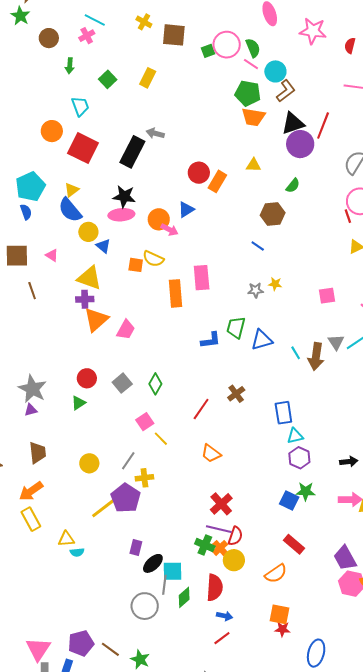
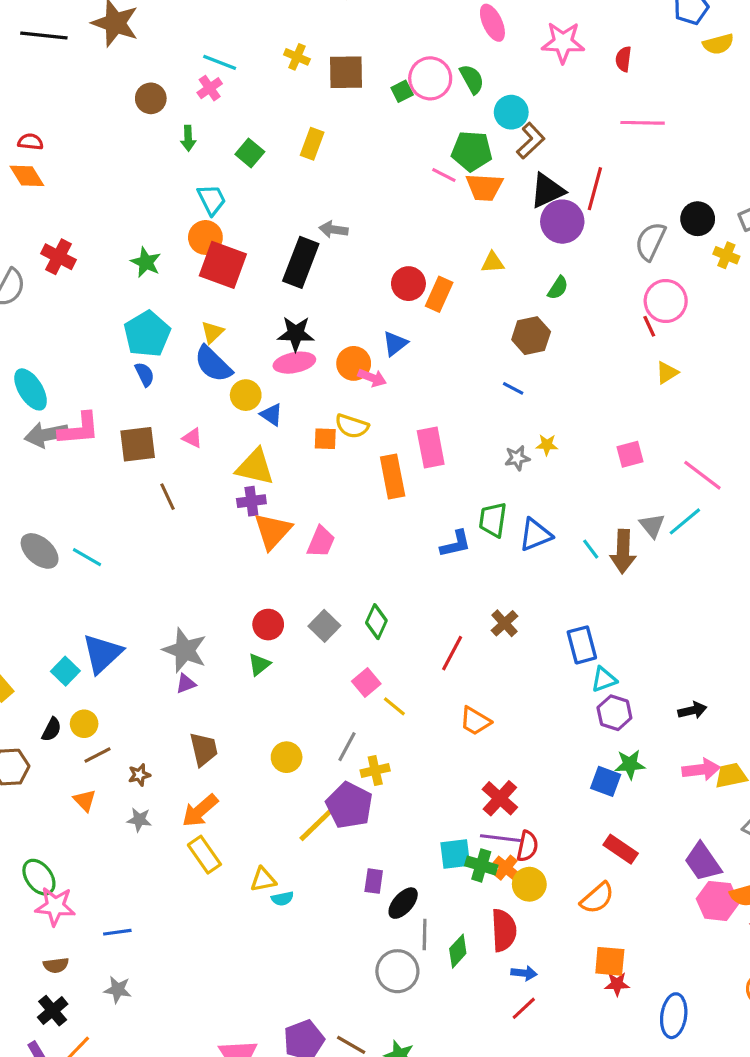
green star: (20, 16) -> (146, 262), moved
pink line: (251, 64) -> (444, 175), moved
orange circle: (52, 131) -> (205, 237), moved
cyan square: (172, 571) -> (455, 854), moved

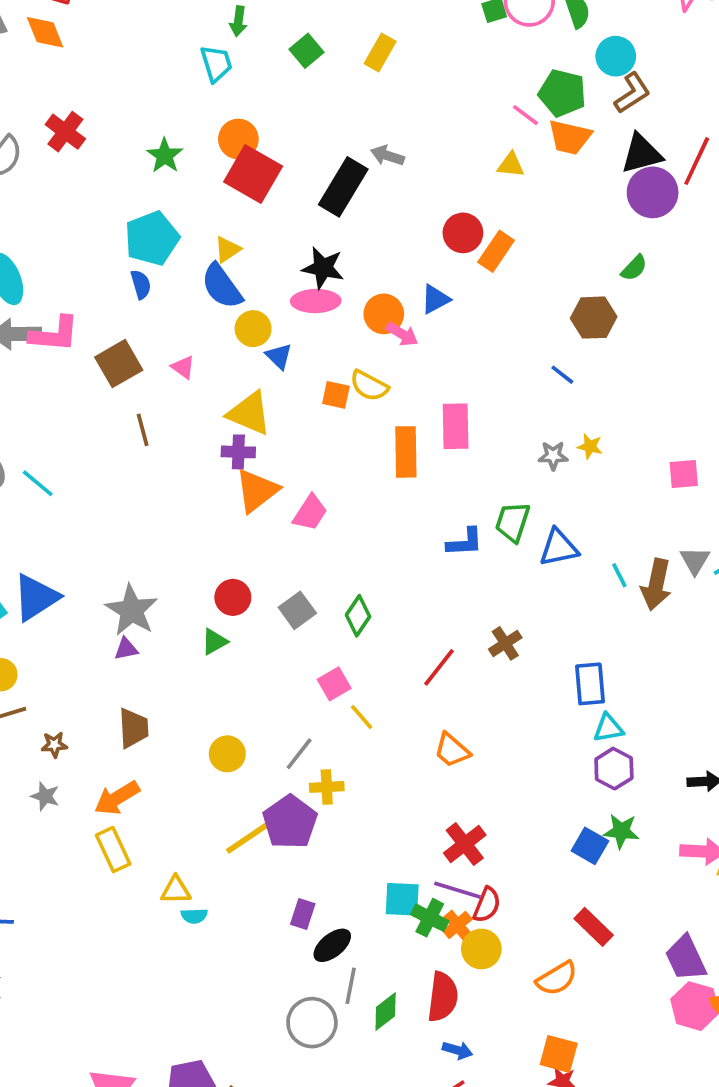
cyan trapezoid: (212, 200) -> (216, 64), moved
yellow triangle: (493, 262) -> (511, 165), moved
brown square: (138, 444) -> (119, 364), turned -33

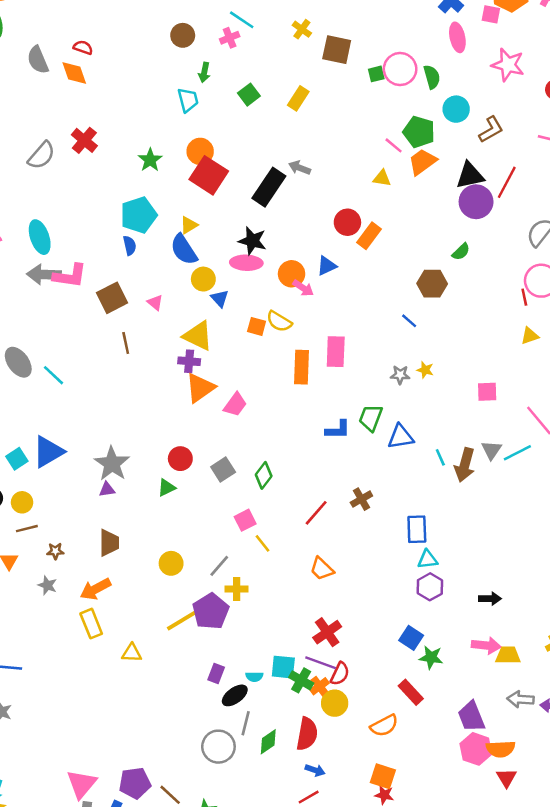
brown L-shape: (632, 93) -> (491, 129), moved
orange trapezoid: (570, 137) -> (422, 162), turned 128
green star: (621, 831) -> (431, 657), moved
cyan semicircle: (194, 916) -> (254, 677), moved

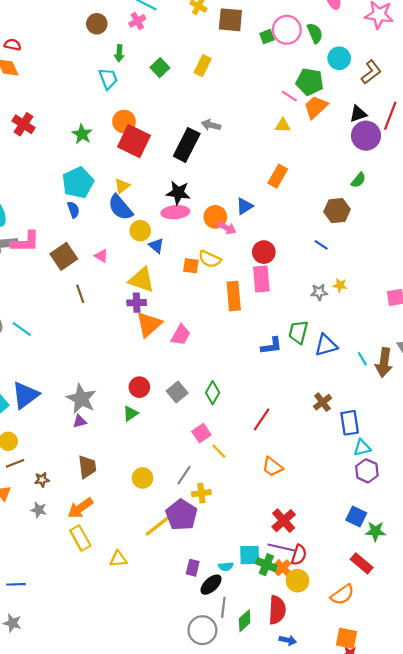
black triangle: (470, 175) -> (358, 114), size x0.7
red circle: (347, 222) -> (264, 252), moved
brown cross: (361, 499) -> (323, 402), moved

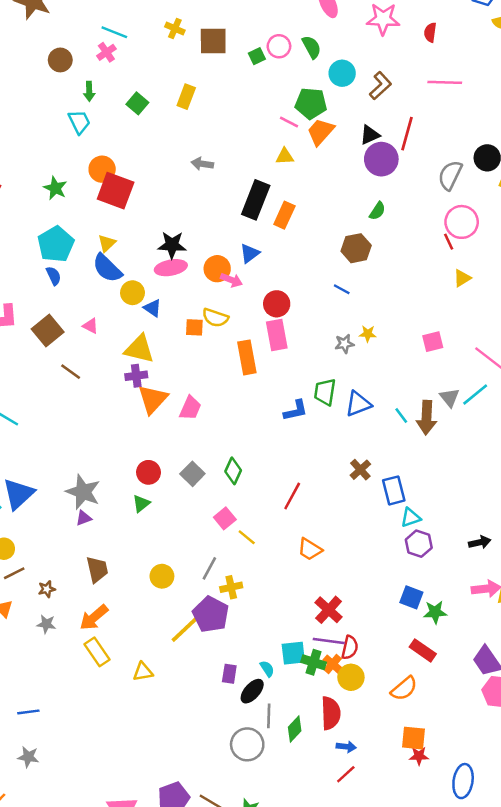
pink circle: (287, 30) -> (279, 46), size x0.7
black rectangle: (187, 145) -> (256, 200), moved
brown line: (80, 294) -> (71, 372), turned -30
cyan semicircle: (226, 566) -> (267, 669), turned -112

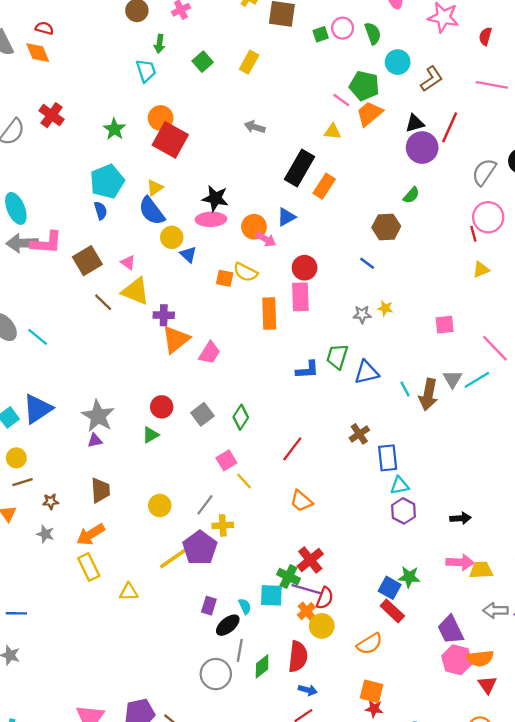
yellow triangle: (139, 349) -> (135, 291), moved
blue square: (411, 597) -> (390, 588), moved
green cross: (314, 662) -> (288, 577), moved

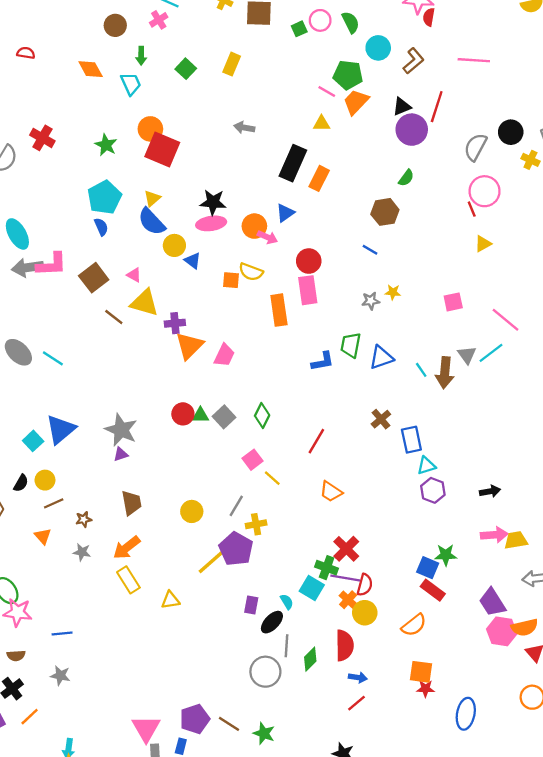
red semicircle: (485, 36) -> (429, 17), moved
orange diamond: (38, 53) -> (91, 69), moved
green triangle: (151, 435) -> (200, 415), moved, turned 36
cyan square: (271, 595) -> (312, 588), turned 35

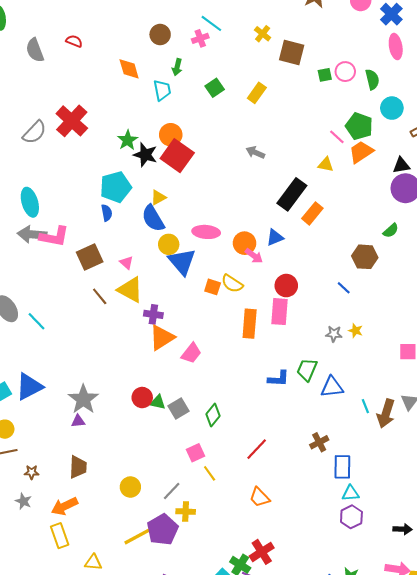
red cross: (42, 138) -> (72, 121), size x1.4
black star: (213, 202) -> (145, 155), moved
blue triangle: (193, 261) -> (182, 262), size x1.8

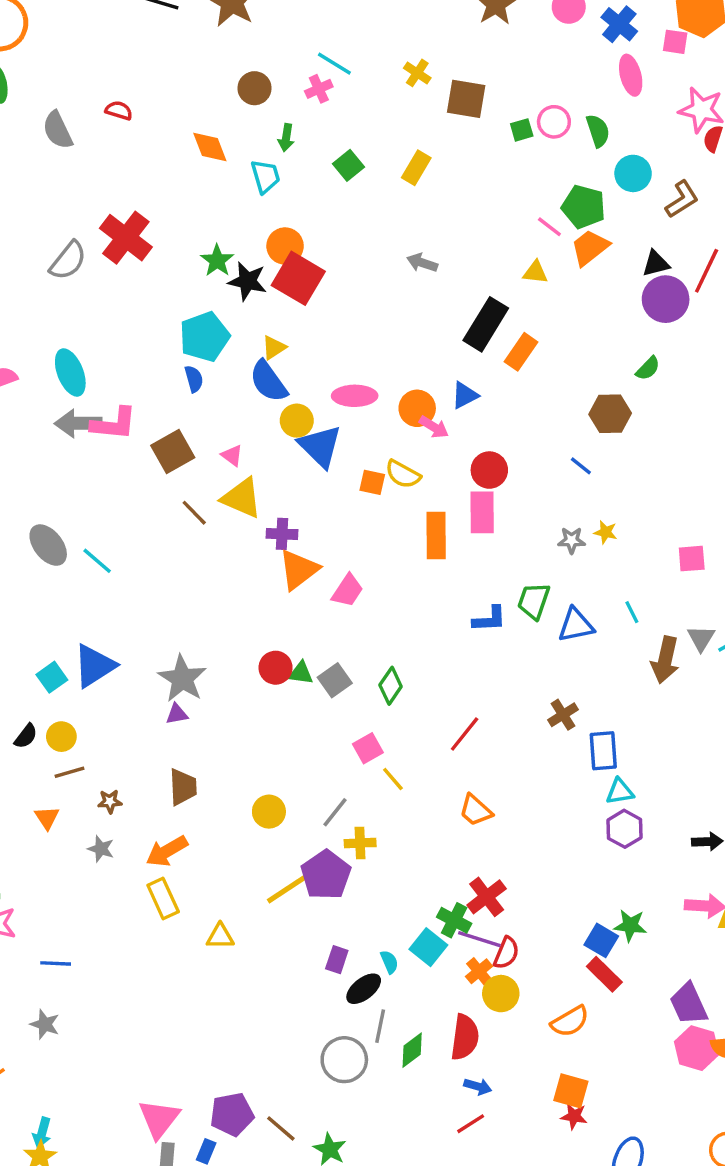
cyan line: (365, 406) -> (632, 612), moved

